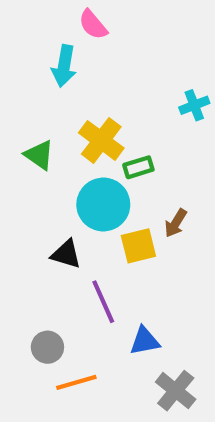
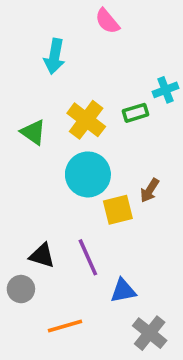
pink semicircle: (93, 25) -> (107, 21), moved
green rectangle: (138, 167) -> (136, 113), moved
black triangle: (66, 254) -> (42, 256), moved
gray circle: (47, 347) -> (21, 289), moved

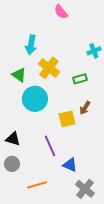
cyan arrow: (54, 56) -> (31, 45), moved
green rectangle: (136, 113) -> (80, 79), moved
cyan circle: (88, 174) -> (35, 99), moved
black triangle: (42, 256) -> (13, 139), moved
blue triangle: (123, 291) -> (70, 165), turned 35

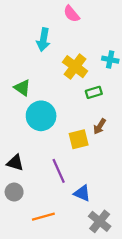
cyan arrow: (31, 45) -> (43, 40), moved
cyan cross: (94, 51) -> (110, 60), turned 32
yellow cross: (49, 68) -> (75, 67), moved

